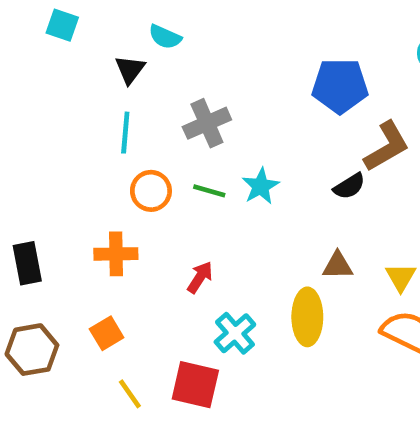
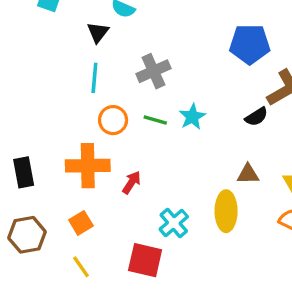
orange cross: (116, 254) -> (88, 166), size x1.4
red arrow: (200, 277) -> (132, 182), moved
yellow line: (130, 394) -> (81, 267), moved

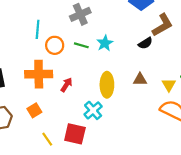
cyan line: (94, 78) -> (38, 29), moved
yellow ellipse: (226, 211) -> (107, 85), moved
yellow line: (81, 267) -> (47, 139), moved

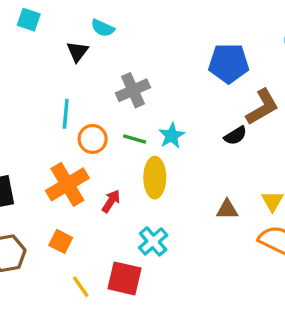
orange cross: (39, 74) -> (67, 184), turned -30
brown triangle: (140, 79) -> (227, 210), moved
yellow ellipse: (107, 85) -> (155, 178), moved
orange square: (34, 110) -> (61, 241), turned -32

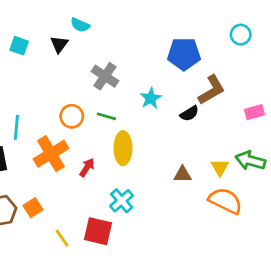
cyan square: (29, 20) -> (19, 46), moved
gray cross: (133, 90) -> (105, 76), turned -32
cyan line: (66, 114) -> (16, 127), moved
cyan star: (172, 136) -> (151, 98), moved
orange square: (61, 241) -> (33, 208), moved, turned 30

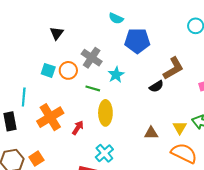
cyan semicircle: (80, 25) -> (116, 18), moved
cyan square: (19, 46) -> (48, 70), moved
blue pentagon: (184, 54) -> (137, 41), moved
cyan star: (151, 98) -> (116, 75), moved
orange circle: (72, 116) -> (68, 70), moved

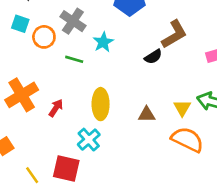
cyan square: (48, 70) -> (20, 24), moved
yellow ellipse: (105, 113) -> (101, 104), moved

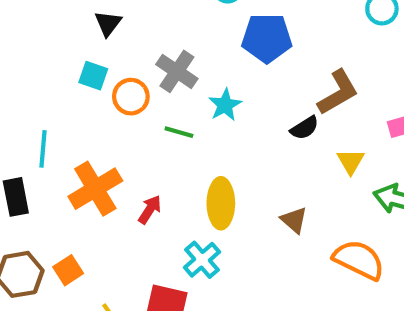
yellow triangle: (182, 108) -> (351, 161), moved
brown triangle: (147, 115) -> (294, 220), turned 42

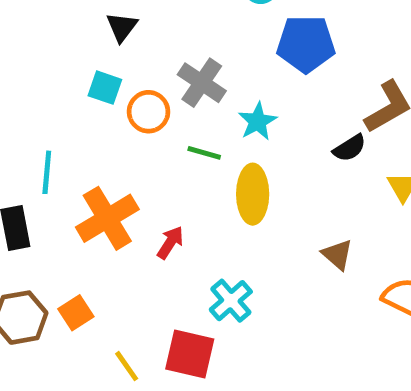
yellow ellipse: (221, 203) -> (253, 194), moved

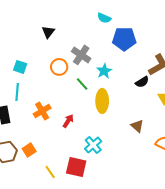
cyan square: (105, 88) -> (20, 67), moved
green line: (204, 153) -> (82, 84), turned 32
orange cross: (107, 218) -> (42, 111), size x0.7

